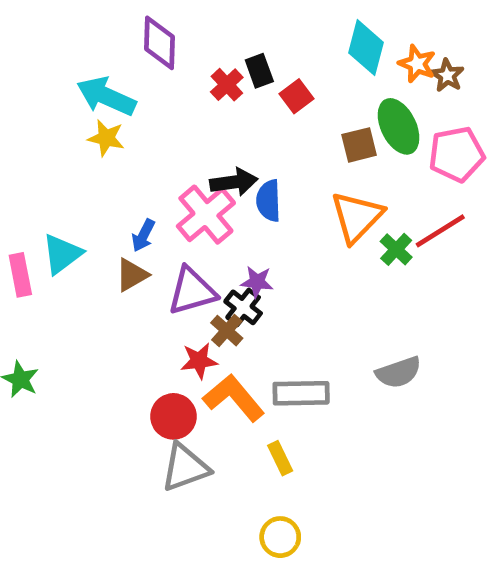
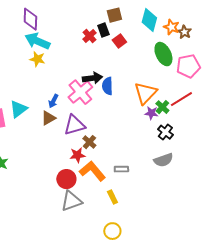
purple diamond: (160, 43) -> (30, 19), moved
brown square: (359, 145) -> (114, 15), moved
purple star: (257, 282) -> (151, 113), moved
black cross: (243, 307) -> (165, 132), moved
gray rectangle: (301, 393) -> (121, 169), size x0.6

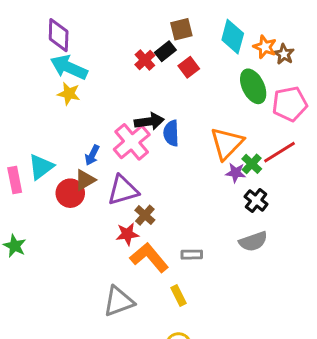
black rectangle: (103, 30) -> (165, 51), turned 72
red circle: (66, 179) -> (70, 193), moved

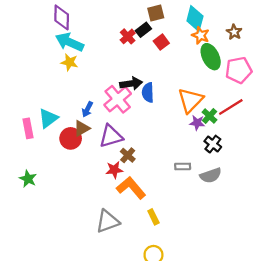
orange star: (265, 47) -> (201, 35), moved
gray rectangle: (192, 255) -> (183, 166), moved

